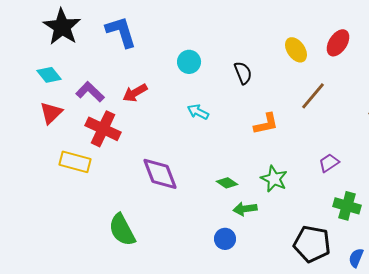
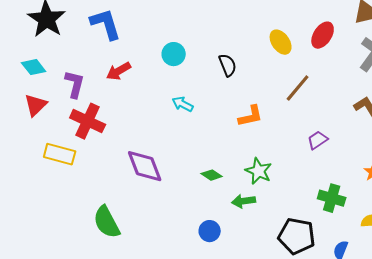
purple L-shape: (90, 92) -> (75, 84), turned 60
red arrow: (135, 93) -> (119, 71), moved
purple trapezoid: (329, 163) -> (318, 140), moved
green arrow: (245, 209) -> (244, 201), moved

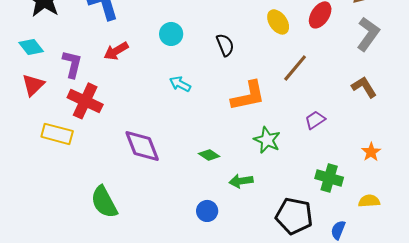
orange L-shape: (251, 116) -> (248, 96), size x1.4
green star: (259, 171) -> (267, 140), moved

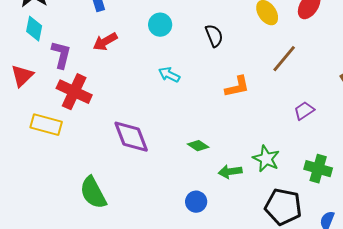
cyan diamond: (31, 47) -> (34, 29), moved, turned 50
orange L-shape: (248, 96) -> (237, 87), size x0.7
green star: (267, 140) -> (266, 159), moved

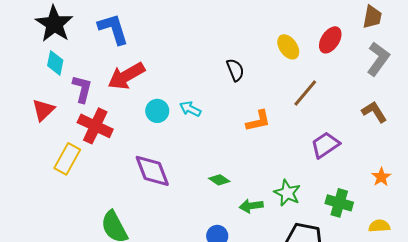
cyan circle: (160, 25) -> (157, 111), moved
red arrow: (105, 42) -> (126, 76), size x1.5
purple trapezoid: (304, 111) -> (325, 145), size x1.4
yellow rectangle: (46, 125) -> (67, 159), turned -76

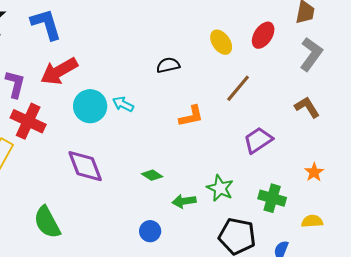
black semicircle: (235, 70) -> (168, 65), turned -80
cyan circle: (157, 111) -> (90, 106), size x1.4

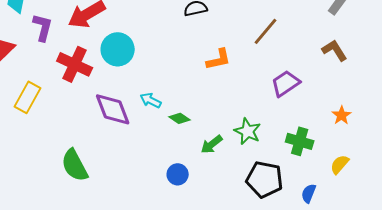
cyan arrow: (123, 104) -> (151, 100), moved
red cross: (28, 121) -> (75, 64), moved
green arrow: (184, 201) -> (212, 144), turned -30
yellow semicircle: (312, 221) -> (340, 164), turned -45

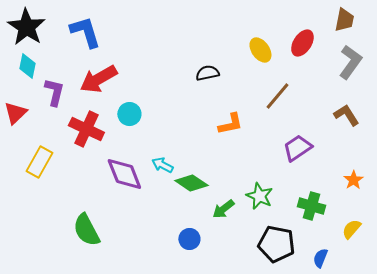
cyan circle: (118, 49) -> (129, 114), size x0.7
green diamond: (180, 118) -> (191, 183), size x1.5

